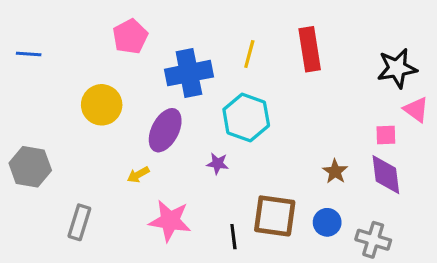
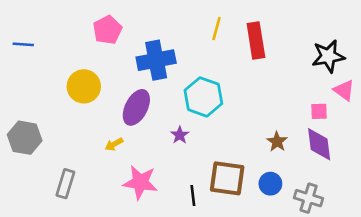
yellow line: (249, 54) -> (217, 29), moved
purple star: (218, 164) -> (180, 135), turned 30

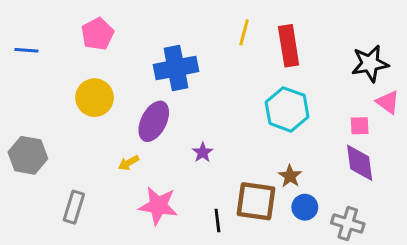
pink pentagon: (107, 30) -> (97, 34), moved
cyan hexagon: (203, 97) -> (287, 109), moved
brown star: (277, 142) -> (290, 176), moved

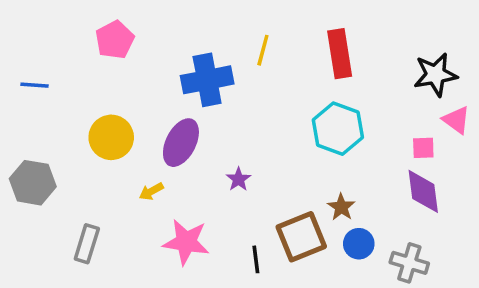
yellow line: (244, 32) -> (263, 50), moved
blue line: (26, 50) -> (34, 85), moved
yellow circle: (95, 98) -> (111, 137), moved
brown square: (256, 201) -> (301, 237), turned -30

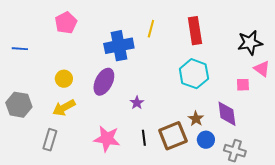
yellow circle: (111, 137) -> (64, 79), size x0.7
yellow arrow: (151, 191) -> (64, 108), moved, size x1.6
purple diamond: (423, 191) -> (227, 114), moved
black line: (256, 259) -> (144, 138), moved

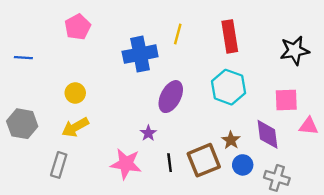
pink triangle: (262, 69) -> (309, 126), moved, turned -30
purple ellipse: (104, 82) -> (171, 97), moved
pink square: (243, 85) -> (286, 100), size x1.5
purple star: (137, 103) -> (148, 133), moved

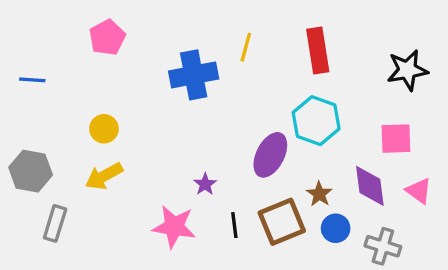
purple ellipse: (171, 97) -> (270, 155), moved
pink triangle: (309, 126) -> (419, 191), moved, turned 30
gray rectangle: (59, 165) -> (55, 223), moved

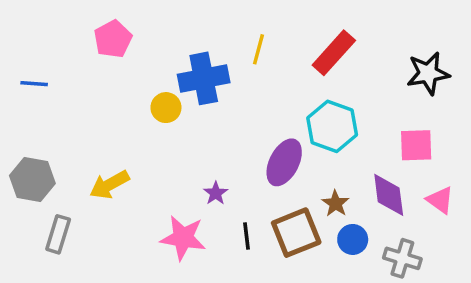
red rectangle: (318, 50) -> (334, 53), turned 51
yellow circle: (104, 129) -> (166, 108), moved

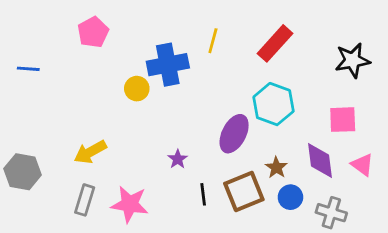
gray hexagon: (32, 180) -> (23, 172), moved
gray rectangle: (58, 234) -> (85, 200), moved
pink star: (183, 238) -> (130, 204), moved

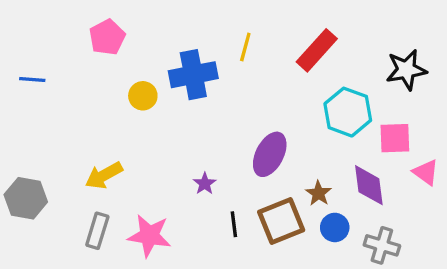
yellow circle: (137, 89) -> (143, 96), moved
cyan hexagon: (274, 104) -> (348, 112), moved
pink triangle: (362, 165) -> (426, 172), moved

